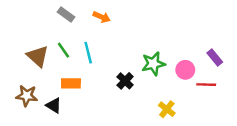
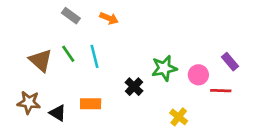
orange rectangle: (71, 83) -> (91, 104), moved

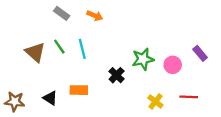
red line: (221, 91) -> (189, 97), moved
brown star: (29, 102) -> (15, 101), moved

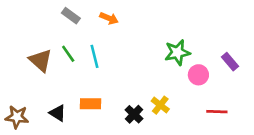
green star: (143, 59) -> (177, 52), moved
black cross: (117, 75) -> (134, 114), moved
yellow cross: (155, 101) -> (160, 105), moved

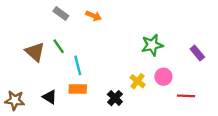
cyan line: (95, 56) -> (78, 65), moved
pink circle: (198, 75) -> (163, 77), moved
yellow cross: (160, 105) -> (138, 81), moved

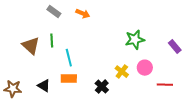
green line: (59, 46) -> (52, 41), turned 32

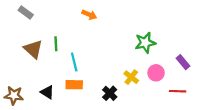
gray rectangle: (54, 12) -> (26, 12), moved
purple rectangle: (175, 47) -> (183, 62), moved

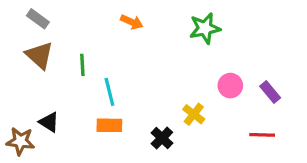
green star: (145, 43) -> (205, 28), moved
brown triangle: (33, 49) -> (39, 55), moved
pink circle: (156, 73) -> (230, 86), moved
black triangle: (47, 92) -> (49, 122), moved

